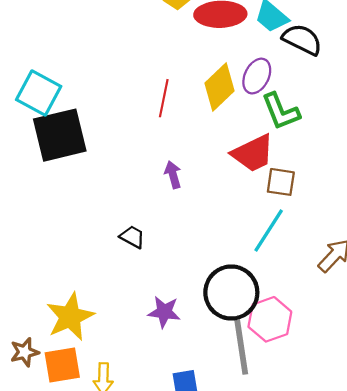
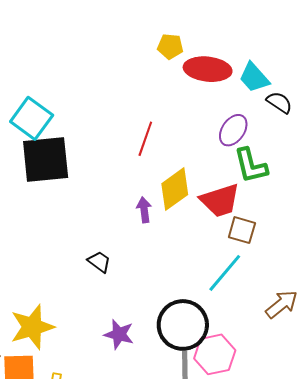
black semicircle: (302, 40) -> (279, 102), size x0.7
yellow diamond: (219, 87) -> (175, 189), moved

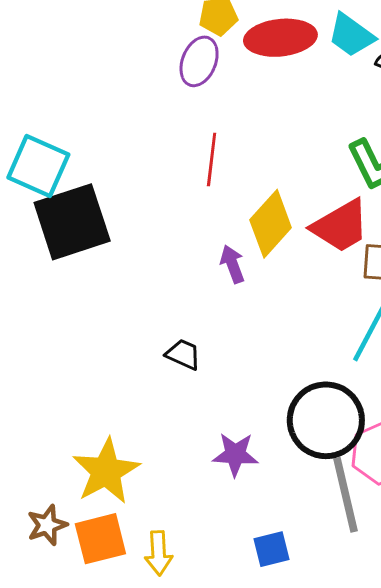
purple ellipse: (233, 130) -> (199, 61), moved

